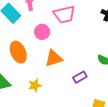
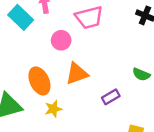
orange ellipse: (18, 52) -> (39, 81), moved

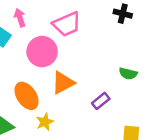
pink circle: (61, 40) -> (42, 52), size x1.5

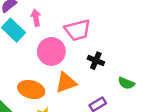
black cross: (123, 14) -> (96, 61), moved
orange ellipse: (27, 96) -> (31, 89), turned -50

